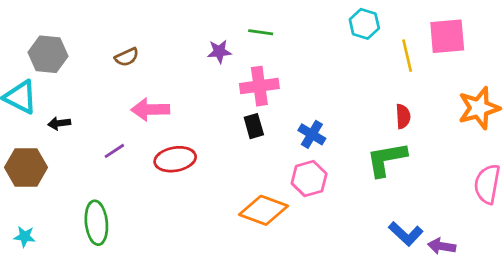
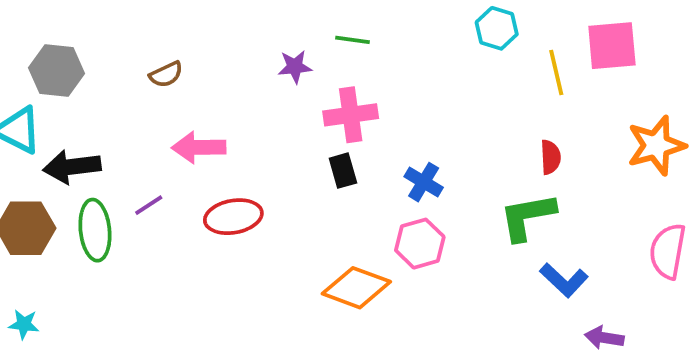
black arrow: (59, 123) -> (72, 167), size x1.8
green ellipse: (96, 223) -> (95, 230), moved
blue L-shape: (406, 234) -> (564, 280), moved

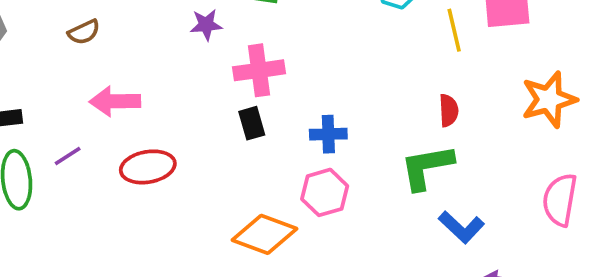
blue cross: (424, 182) -> (328, 134), turned -33

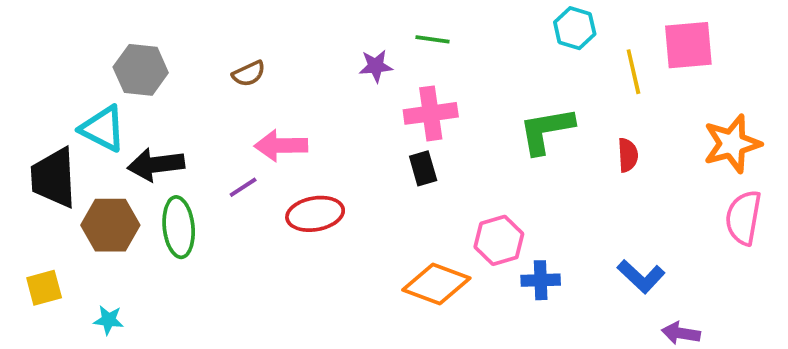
blue cross: (328, 134) -> (541, 280), moved
purple line: (68, 156) -> (243, 187), moved
green L-shape: (427, 167) -> (546, 130), moved
pink semicircle: (560, 200) -> (743, 218), moved

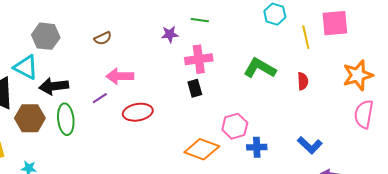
green L-shape: (546, 130) -> (260, 68), turned 40

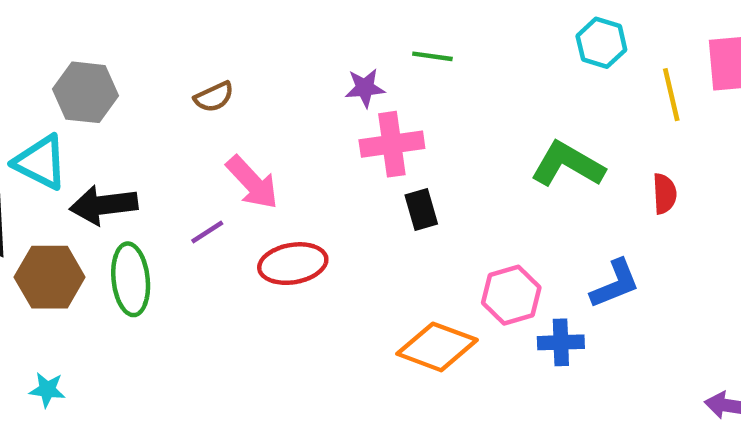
pink cross: (199, 59) -> (392, 144), moved
pink arrow: (120, 76) -> (252, 182), turned -132
blue L-shape: (310, 145) -> (615, 284), moved, turned -65

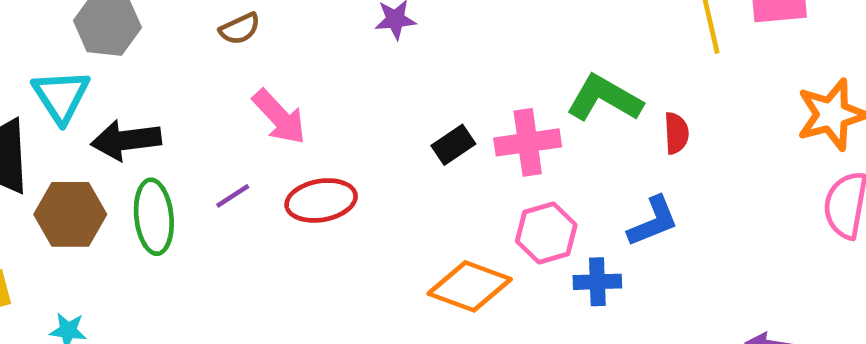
pink cross: (392, 144) -> (528, 142), moved
cyan triangle: (41, 162) -> (61, 96), turned 30
red semicircle: (664, 194) -> (676, 133), moved
black rectangle: (421, 209) -> (453, 145), turned 72
purple line: (207, 232) -> (233, 196), moved

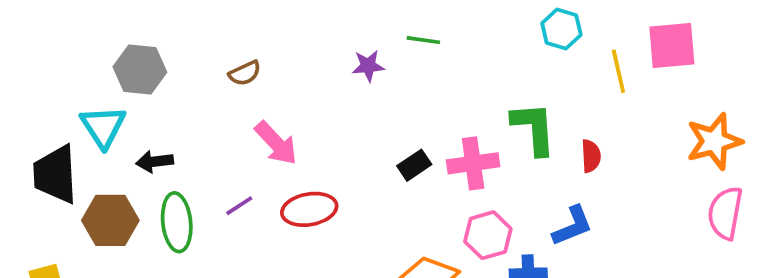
green L-shape: (604, 98) -> (534, 128), turned 56
black arrow: (126, 140) -> (155, 162), size x0.7

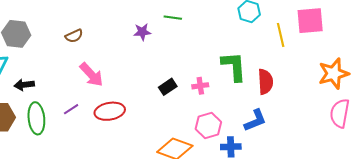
red semicircle: (591, 156) -> (265, 82), size x1.4
pink cross: (473, 163) -> (200, 86), size x0.6

